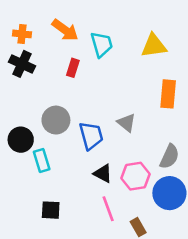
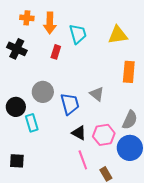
orange arrow: (65, 30) -> (50, 23), turned 55
orange cross: (22, 34) -> (27, 18), moved
black square: (51, 210) -> (17, 161), moved

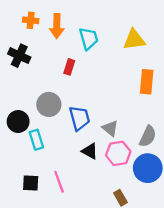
red rectangle: (56, 52) -> (69, 67), moved
gray triangle: (97, 94) -> (110, 128), moved
pink line: (83, 160) -> (59, 182), moved
black square: (17, 161) -> (31, 183), moved

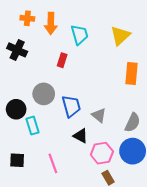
yellow triangle: (134, 40) -> (120, 36), turned -35
pink hexagon: (118, 153) -> (102, 153), moved
black square: (31, 183) -> (17, 160), moved

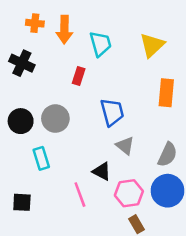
blue trapezoid: (71, 106) -> (112, 112), moved
black circle: (16, 109) -> (21, 121), moved
pink line: (53, 163) -> (80, 195), moved

